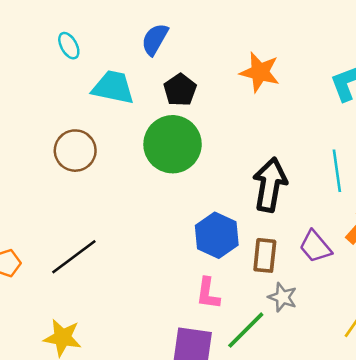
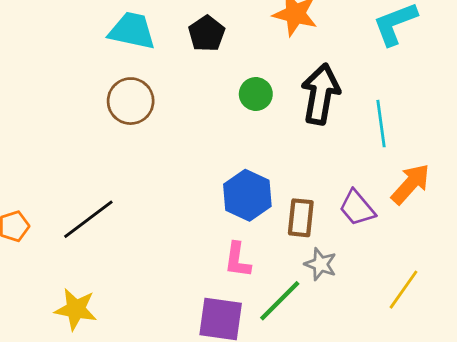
green circle: (173, 144) -> (256, 94), moved, size x0.5
brown circle: (75, 151) -> (131, 101), moved
black arrow: (270, 185) -> (321, 94), moved

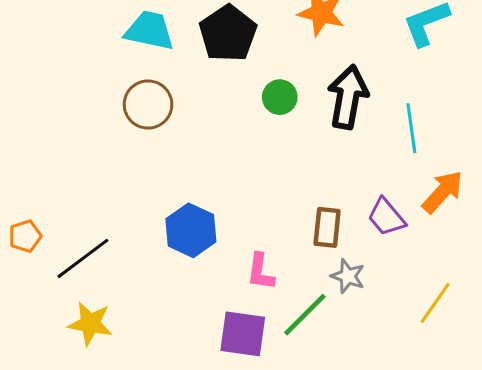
black pentagon: (207, 34) -> (228, 33), size x1.5
blue hexagon: (247, 195) -> (191, 230), moved
black line: (88, 219) -> (83, 258), moved

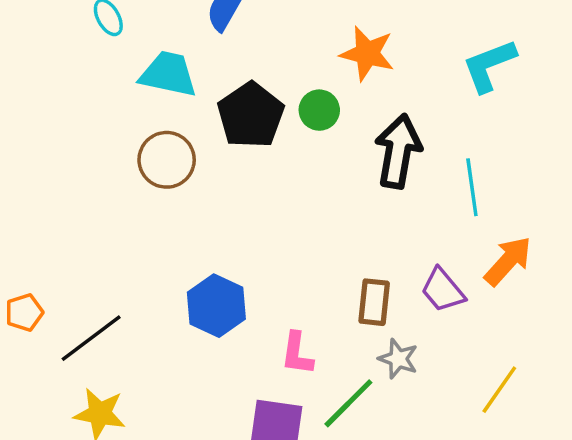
black pentagon: (228, 33) -> (251, 115), moved
green circle: (280, 97) -> (319, 110), moved

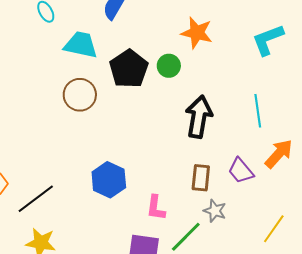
black arrow: (398, 151) -> (199, 117), moved

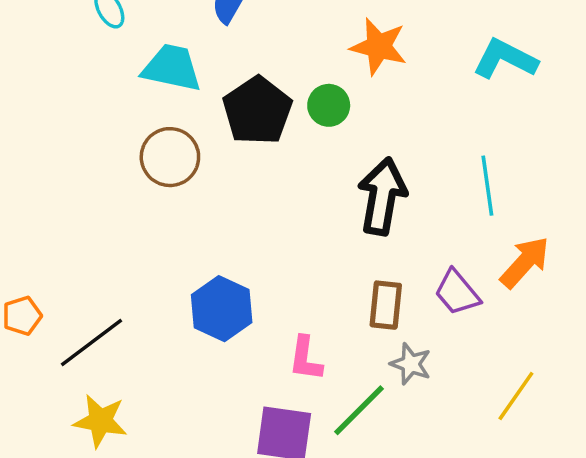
cyan L-shape: (268, 40) -> (505, 59), turned 48

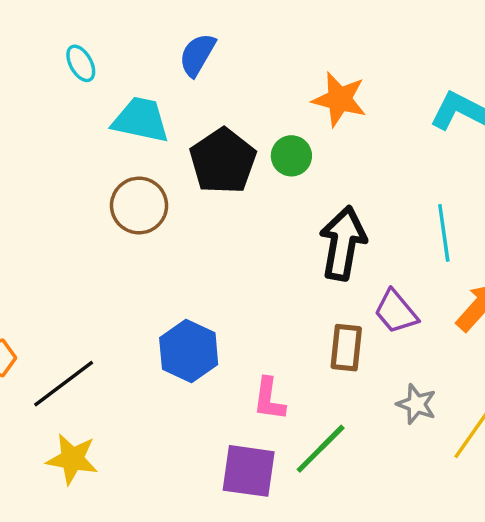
purple trapezoid: (457, 293) -> (396, 312), moved
gray star: (411, 364) -> (416, 404), moved

